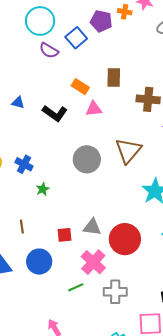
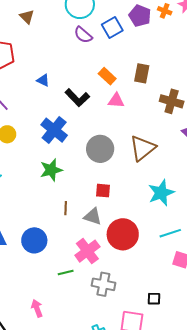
blue cross: (24, 164) -> (54, 130), moved, size x1.5
green star: (43, 189) -> (51, 170), size x1.6
brown line: (22, 227) -> (66, 208), moved
red square: (65, 235) -> (103, 191), moved

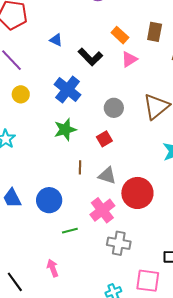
pink triangle: (116, 100) -> (129, 59), turned -36
gray circle: (100, 149) -> (114, 108), size x0.7
red square: (103, 191) -> (104, 139), moved, turned -35
green line: (66, 273) -> (70, 231), moved

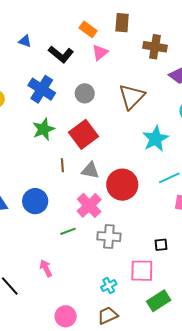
gray circle: (114, 108) -> (85, 93), moved
red square: (104, 139) -> (84, 134), size x1.8
green line: (70, 231) -> (68, 231), moved

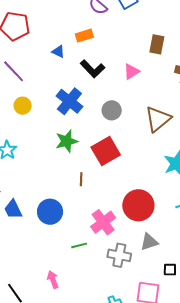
orange rectangle: (88, 29) -> (84, 36), moved, turned -60
gray triangle: (90, 170) -> (149, 242), moved, turned -36

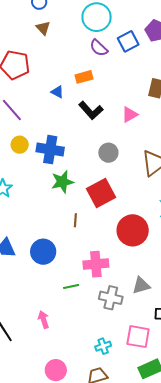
blue cross: (69, 101) -> (50, 150), moved, turned -32
red circle: (138, 205) -> (133, 230), moved
pink cross: (103, 222) -> (96, 264), turned 30

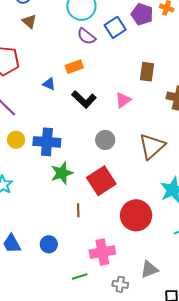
blue circle: (43, 252) -> (49, 244), size x0.7
gray cross: (111, 298) -> (120, 284), size x0.7

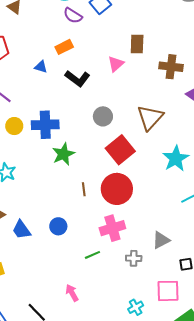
pink triangle: (123, 100) -> (116, 64), moved
red square: (101, 181) -> (120, 150), moved
red circle: (136, 215) -> (117, 189), moved

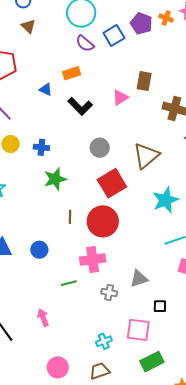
blue cross: (45, 125) -> (41, 147), size x0.6

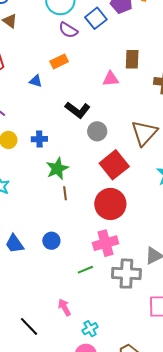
pink triangle: (120, 98) -> (111, 79), turned 36
black L-shape: (80, 106) -> (78, 110), moved
brown line: (70, 217) -> (65, 193), moved
gray cross: (109, 293) -> (126, 274), size x1.8
cyan cross: (104, 341) -> (90, 329), moved

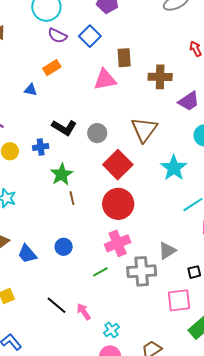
blue square: (96, 18) -> (90, 36), moved
pink triangle: (111, 79) -> (105, 80), size x1.4
black L-shape: (78, 110) -> (64, 128), moved
black line: (29, 326) -> (57, 305), moved

